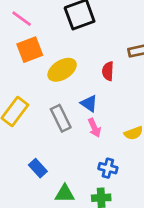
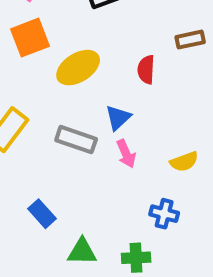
blue triangle: (89, 103) -> (118, 118), turned 42
gray rectangle: (61, 118) -> (76, 140), turned -45
blue cross: (108, 168) -> (164, 214), moved

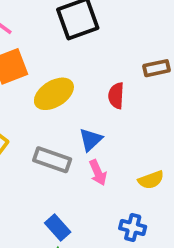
blue rectangle: (42, 214) -> (58, 227), moved

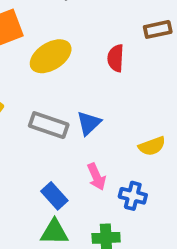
blue triangle: (91, 140) -> (89, 123), moved
pink arrow: (98, 173) -> (96, 177), moved

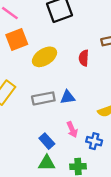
blue triangle: (89, 123) -> (68, 97), turned 35
gray rectangle: (49, 125) -> (43, 98), turned -30

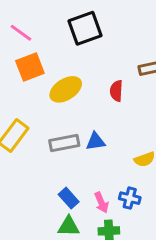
pink arrow: (72, 130) -> (101, 203), moved

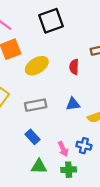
blue triangle: (95, 141) -> (73, 104), moved
blue rectangle: (69, 198) -> (32, 137), moved

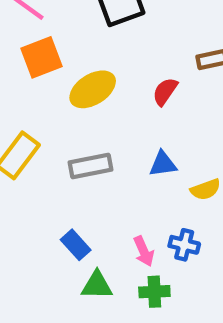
red semicircle: (74, 67) -> (165, 91), turned 32
blue rectangle: (32, 137) -> (76, 245), moved

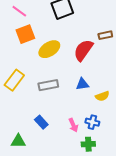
red semicircle: (165, 91) -> (83, 50), size x1.6
green triangle: (97, 285) -> (18, 141), moved
green cross: (154, 292) -> (88, 144), moved

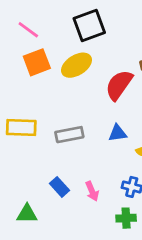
yellow ellipse: (49, 49) -> (76, 65), moved
yellow rectangle: (14, 80) -> (21, 127), turned 55
pink arrow: (73, 125) -> (92, 191), moved

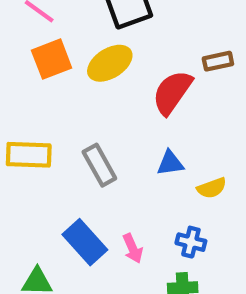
gray rectangle: (69, 135) -> (99, 165), turned 72
blue rectangle: (59, 187) -> (85, 242), size x1.5

